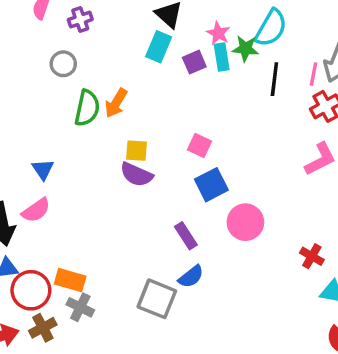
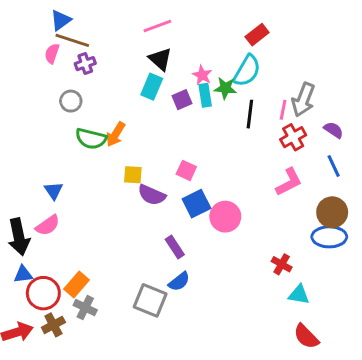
green semicircle: (87, 108) -> (91, 139), turned 92
purple semicircle: (136, 174) -> (152, 195), moved
pink circle: (245, 222) -> (225, 217), moved
orange rectangle: (70, 280) -> (77, 284), turned -65

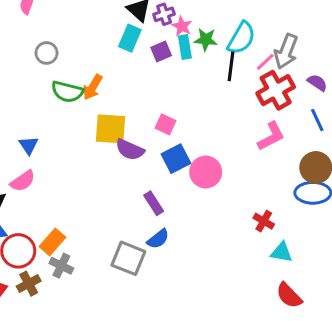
purple cross: (85, 64) -> (164, 14), moved
cyan semicircle: (247, 71) -> (241, 38), moved
pink line: (283, 110) -> (265, 62), turned 36
red cross: (293, 137) -> (276, 90), size x1.4
yellow square: (133, 175) -> (110, 129), size x1.6

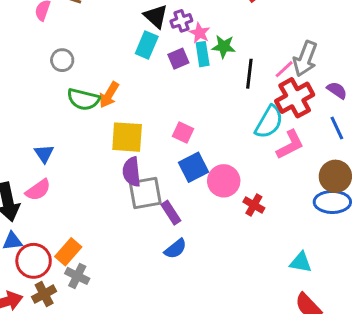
cyan semicircle: (241, 38) -> (269, 122), moved
purple semicircle: (130, 150) -> (132, 172), moved, turned 60
red cross: (264, 221) -> (254, 205), moved
gray square: (128, 258) -> (145, 193), moved, turned -32

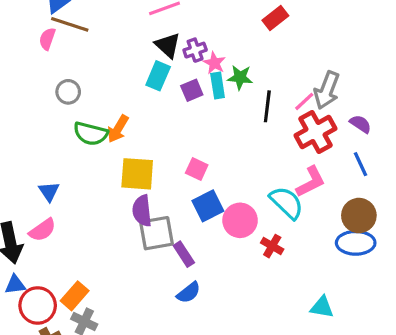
cyan semicircle: (269, 122) -> (287, 203), moved, turned -76

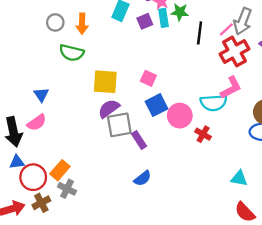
orange arrow: (118, 129) -> (82, 24), moved, turned -30
cyan semicircle: (287, 203) -> (214, 103), turned 132
purple semicircle: (142, 211) -> (109, 109), turned 60
blue semicircle: (189, 293) -> (143, 178), moved

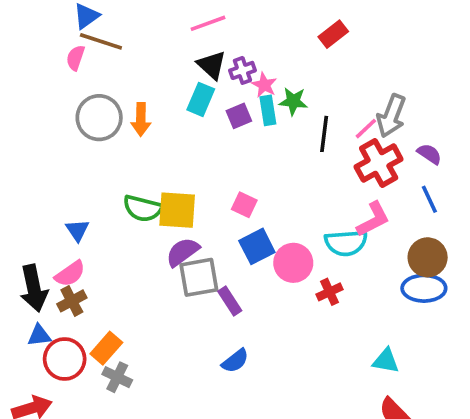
gray circle: (55, 22) -> (99, 118), size x1.6
green semicircle: (72, 53) -> (143, 208), moved
red cross: (203, 134) -> (330, 292), turned 35
brown cross: (41, 203) -> (72, 301), moved

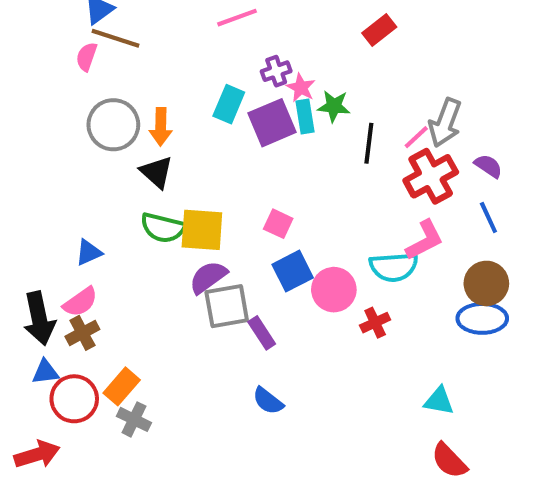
black triangle: (212, 65) -> (157, 172), moved
purple square: (239, 116) -> (272, 123), size x1.6
blue triangle: (77, 230) -> (89, 253), turned 40
blue semicircle: (235, 361) -> (268, 401), turned 76

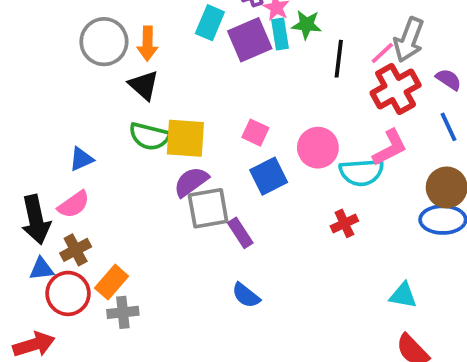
pink circle: (334, 290) -> (318, 148), moved
brown cross: (82, 333) -> (76, 250), moved
gray cross: (134, 419) -> (123, 312), turned -32

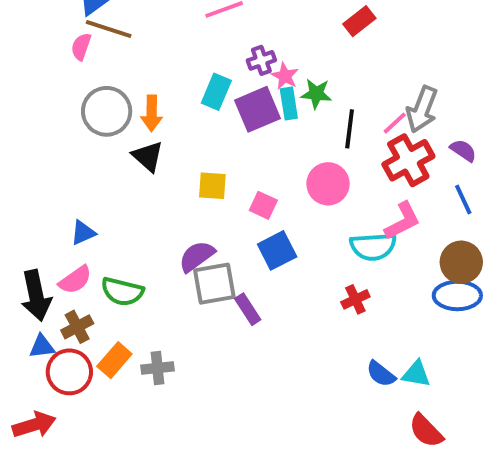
green semicircle: (149, 136) -> (122, 292), moved
yellow square: (185, 138) -> (212, 186), moved, size x0.7
pink circle: (318, 148) -> (328, 184), moved
blue semicircle: (246, 295) -> (381, 374), moved
gray cross: (123, 312) -> (158, 368), moved

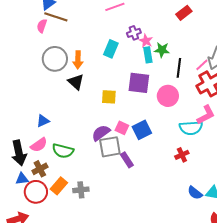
purple square: (257, 109) -> (139, 83), moved, turned 30
pink square: (263, 205) -> (122, 128), moved

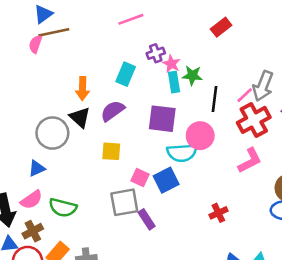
brown line: (56, 17) -> (54, 32), turned -30
gray circle: (55, 59) -> (52, 133), moved
yellow square: (109, 97) -> (111, 151), moved
cyan semicircle: (191, 128) -> (182, 153), moved
purple semicircle: (101, 133) -> (113, 111), moved

